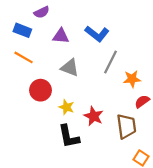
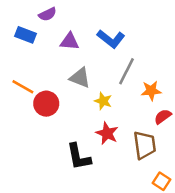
orange line: (24, 57) -> (23, 87), moved
yellow star: (66, 107) -> (103, 101), moved

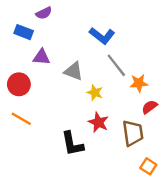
purple triangle: (70, 41) -> (41, 57), moved
gray line: (127, 71) -> (116, 65), turned -65
orange line: (23, 87) -> (21, 119), moved
red circle: (46, 104) -> (19, 84), moved

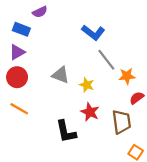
purple triangle: (41, 57) -> (17, 52), moved, turned -35
gray triangle: (74, 71) -> (61, 75), moved

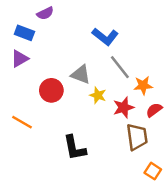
gray triangle: (61, 75) -> (81, 74), moved
red circle: (17, 77) -> (51, 90), moved
red star: (90, 112) -> (123, 107), moved, turned 30

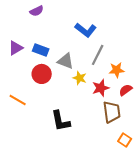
blue rectangle: (24, 33) -> (41, 50), moved
gray line: (120, 67) -> (98, 55), turned 65

